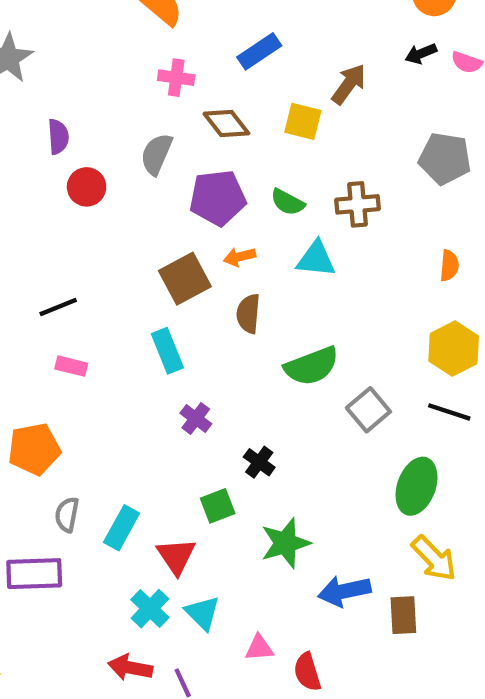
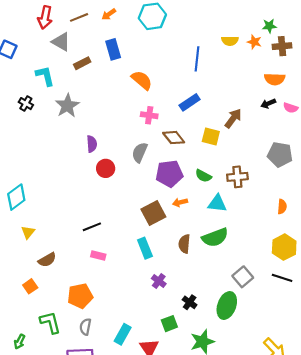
brown semicircle: (248, 314) -> (184, 244), moved
green semicircle: (312, 366) -> (215, 237), moved
green ellipse: (417, 486) -> (227, 305), moved
gray semicircle: (67, 515) -> (85, 327), moved

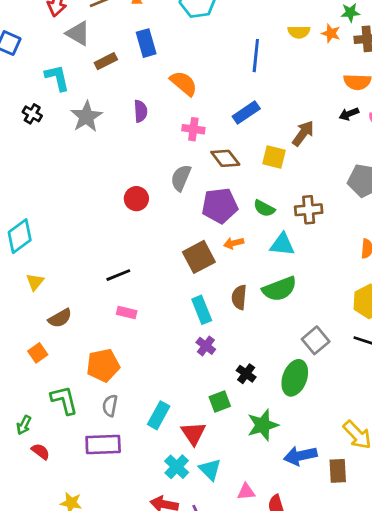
purple semicircle: (92, 144) -> (141, 111), moved
cyan rectangle: (145, 248) -> (202, 310), moved

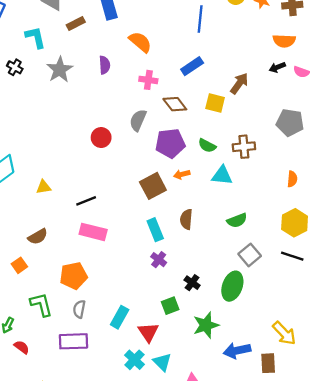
yellow triangle: (35, 282) -> (44, 187), moved, turned 42
green semicircle: (279, 289) -> (237, 220), moved, size x0.7
pink rectangle: (127, 313) -> (93, 232), size x1.6

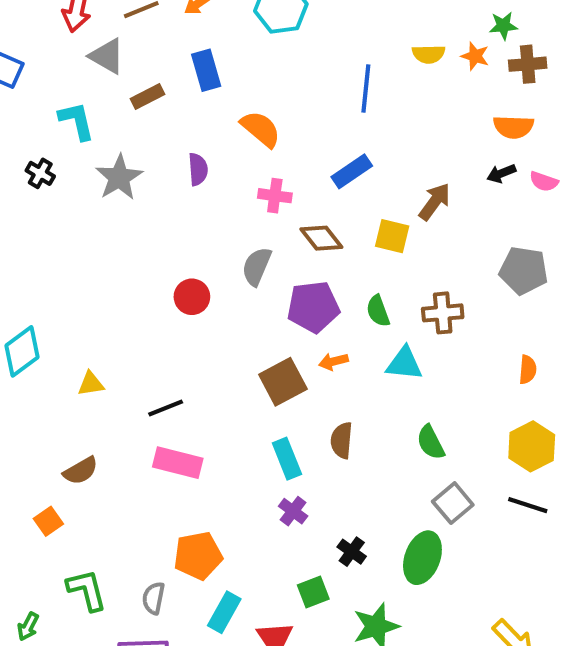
green semicircle: (207, 146) -> (378, 311), turned 42
green semicircle: (237, 220) -> (431, 442), turned 84
orange pentagon: (73, 276) -> (198, 556), moved

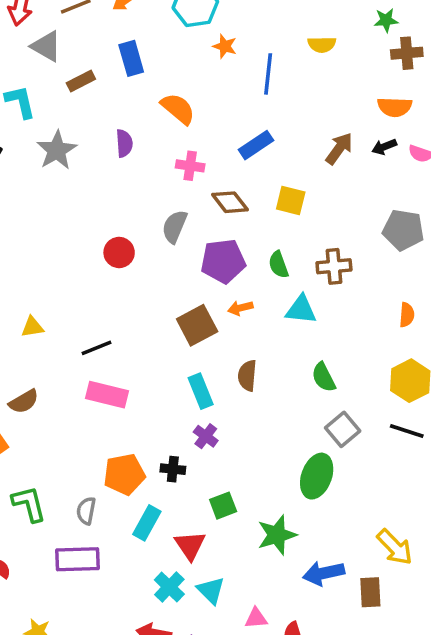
orange star: (475, 56) -> (225, 46), moved
brown arrow: (435, 202) -> (339, 149), moved
black cross: (352, 552) -> (173, 469), moved, turned -30

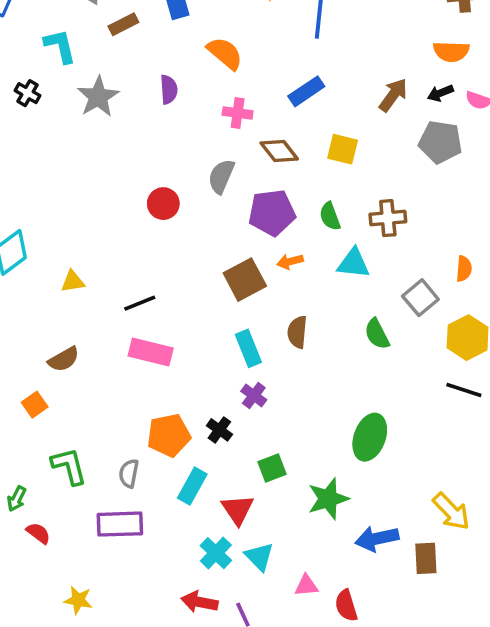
gray pentagon: (403, 230) -> (440, 142), moved
gray square: (343, 429) -> (420, 298), moved
black cross: (173, 469) -> (219, 430), turned 30

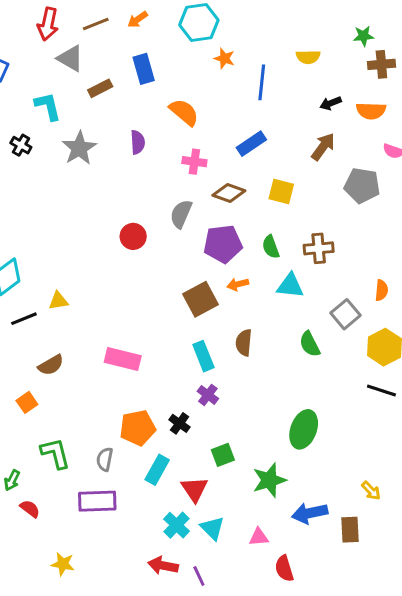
black arrow: (440, 93) -> (331, 103), moved
brown diamond: (279, 151) -> (229, 193), turned -32
black line: (140, 303) -> (24, 319), moved
yellow arrow: (451, 511) -> (371, 491), size x0.6
pink triangle: (306, 586) -> (259, 537), moved

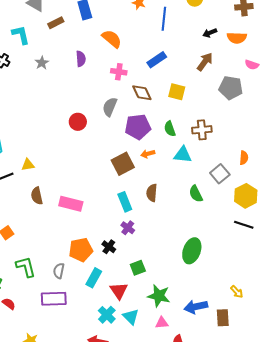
gray star: (79, 148) -> (42, 63), size x0.6
brown diamond: (229, 193) -> (142, 93), turned 45
brown semicircle: (51, 365) -> (37, 196), moved, turned 108
green star: (269, 480) -> (159, 296), moved, turned 30

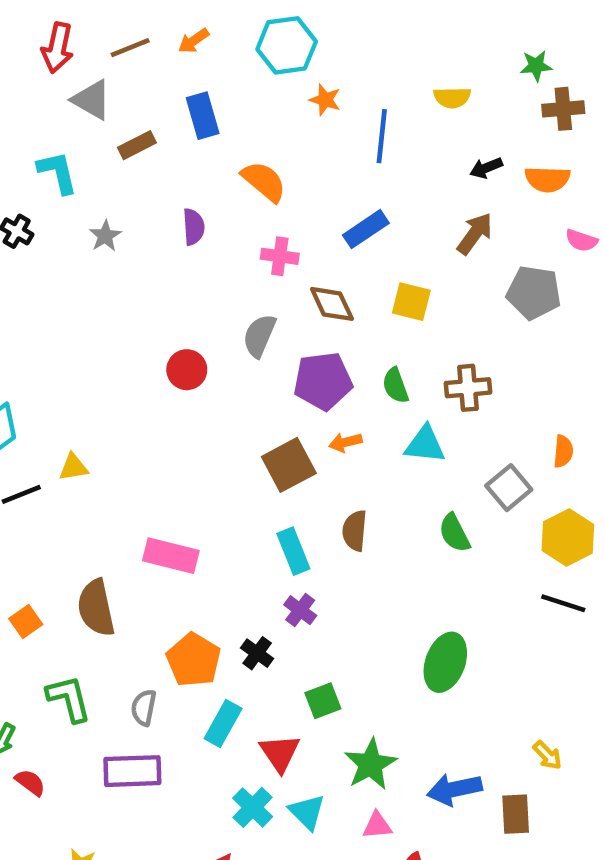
brown semicircle: (37, 196) -> (96, 608), moved, size x1.4
orange pentagon: (81, 250) -> (194, 660), turned -30
green star: (159, 296) -> (370, 764), turned 30

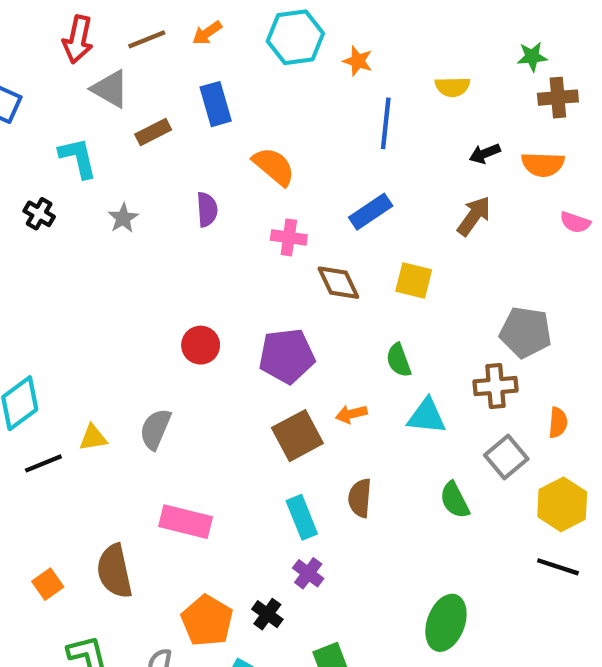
orange star: (325, 100) -> (358, 61), moved
gray pentagon: (534, 293) -> (526, 332), moved
gray semicircle: (259, 336) -> (155, 429), moved
purple pentagon: (323, 381) -> (287, 356), moved
brown cross: (468, 388) -> (495, 386), moved

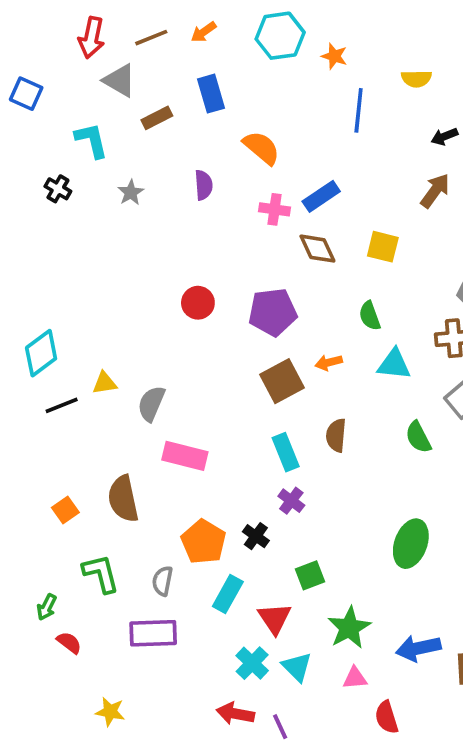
blue rectangle: (371, 212) -> (321, 196), moved
gray semicircle: (155, 429) -> (151, 404), moved

